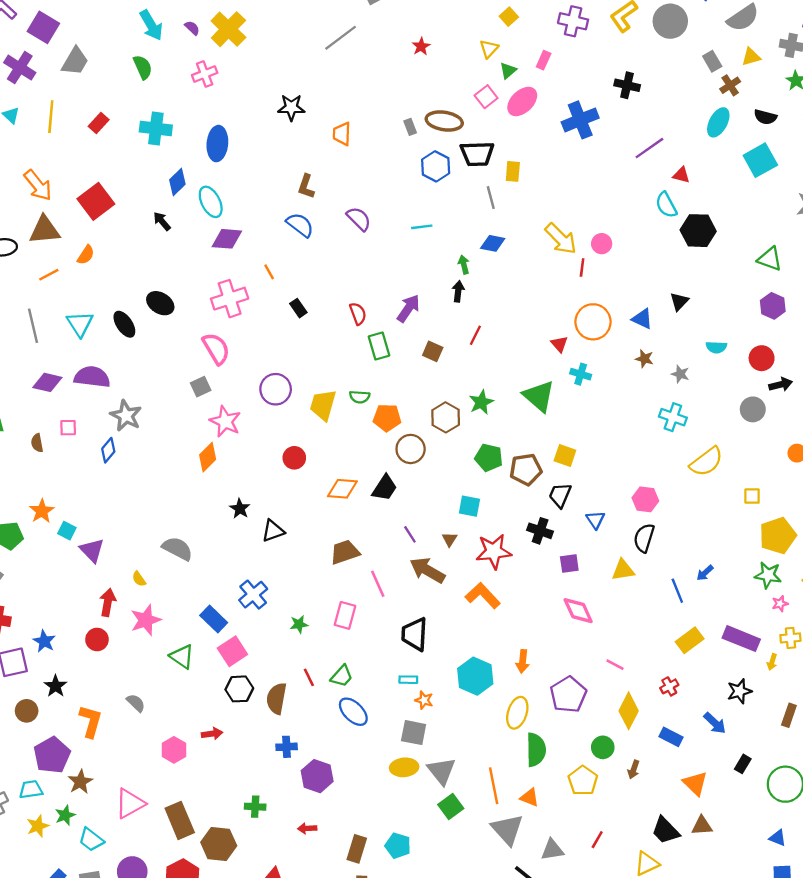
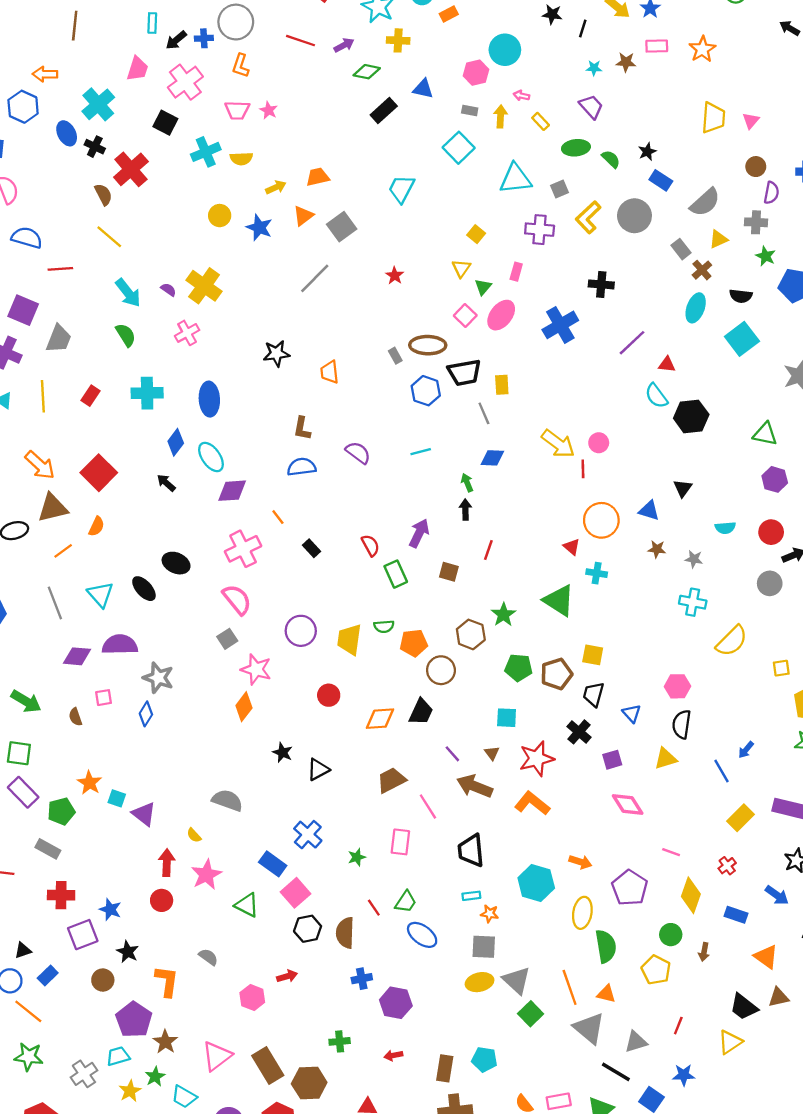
blue semicircle: (300, 225) -> (302, 467), turned -36
black cross: (540, 531) -> (579, 732), turned 30
orange arrow: (523, 661) -> (580, 862), turned -70

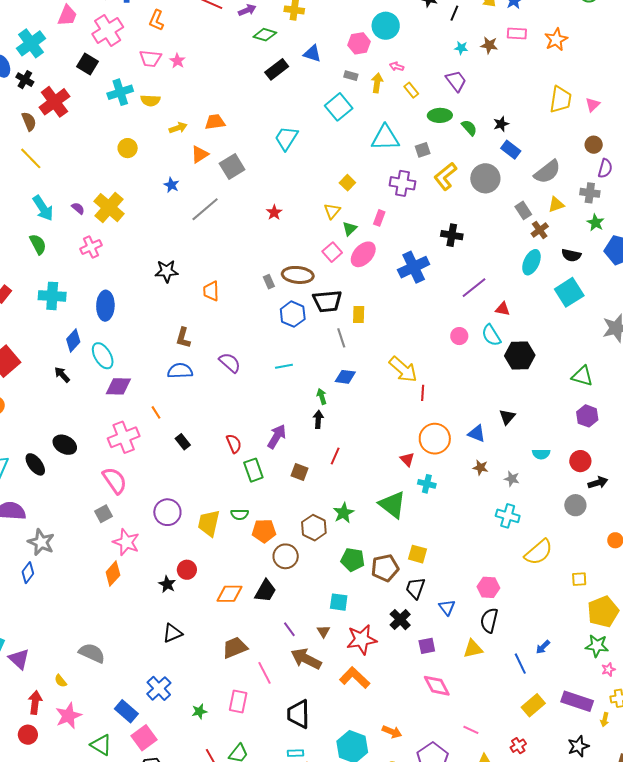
blue star: (259, 227) -> (171, 185), moved, size x0.7
pink circle: (599, 443) -> (459, 336), moved
black star: (283, 752) -> (167, 584), moved

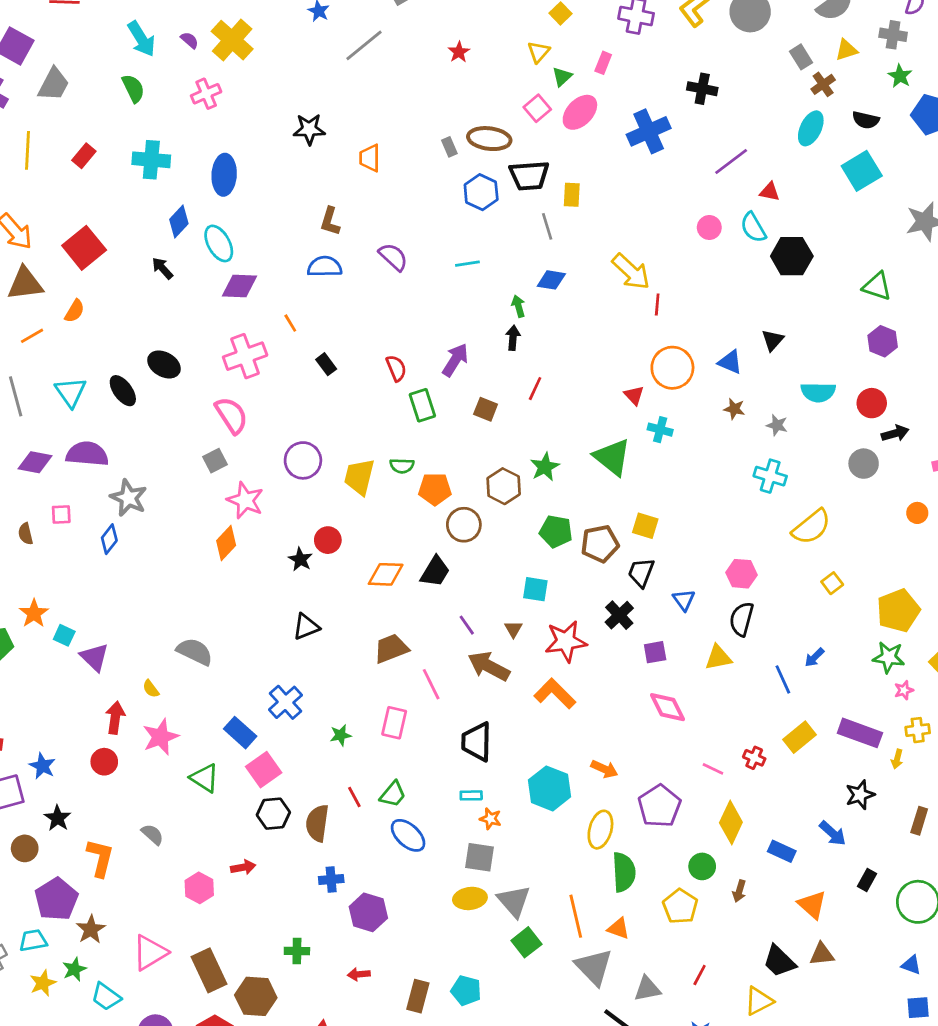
cyan semicircle: (541, 454) -> (818, 392), size x1.4
yellow square: (579, 579) -> (832, 583), moved, turned -35
red cross: (518, 746) -> (754, 758), moved, turned -35

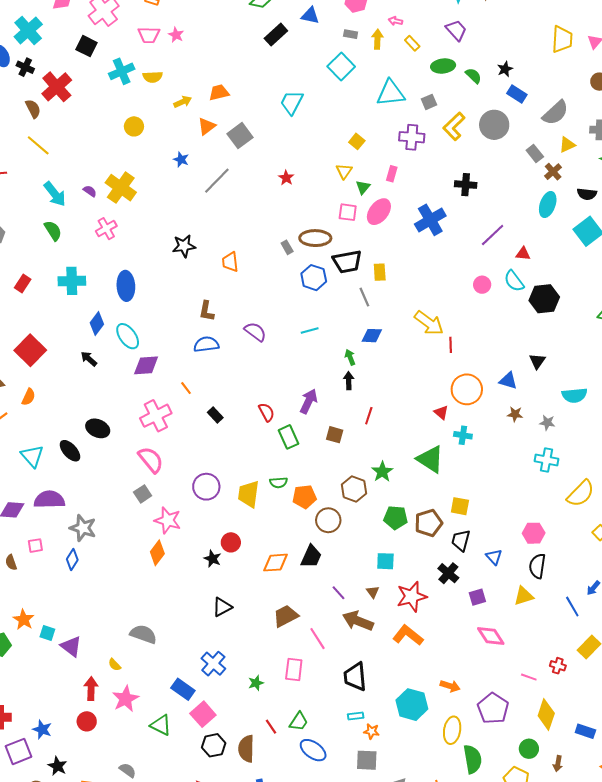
pink square: (537, 108) -> (348, 212), turned -36

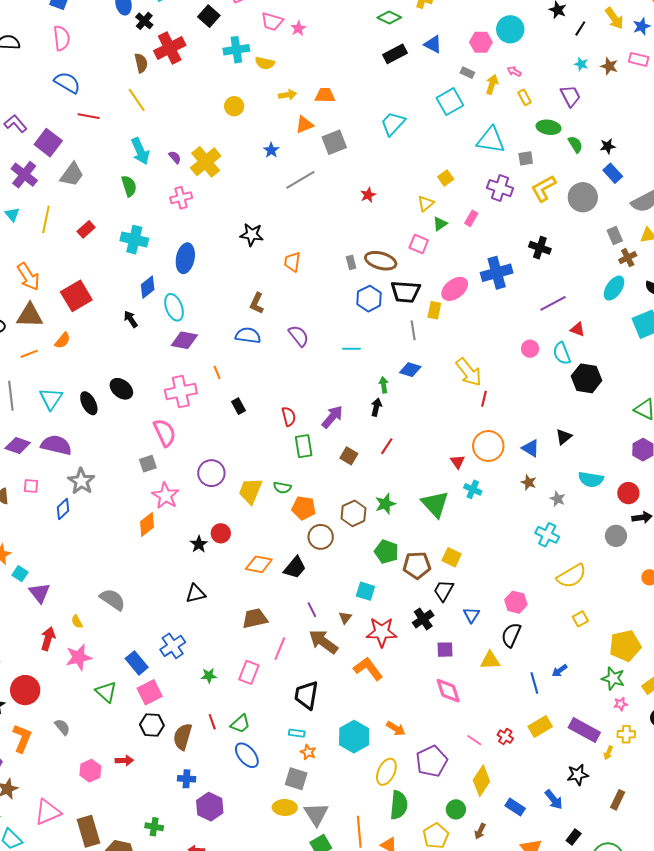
pink ellipse: (379, 212) -> (455, 289), moved
pink line: (318, 639) -> (280, 649), turned 40
red circle: (87, 721) -> (25, 690), moved, size x1.5

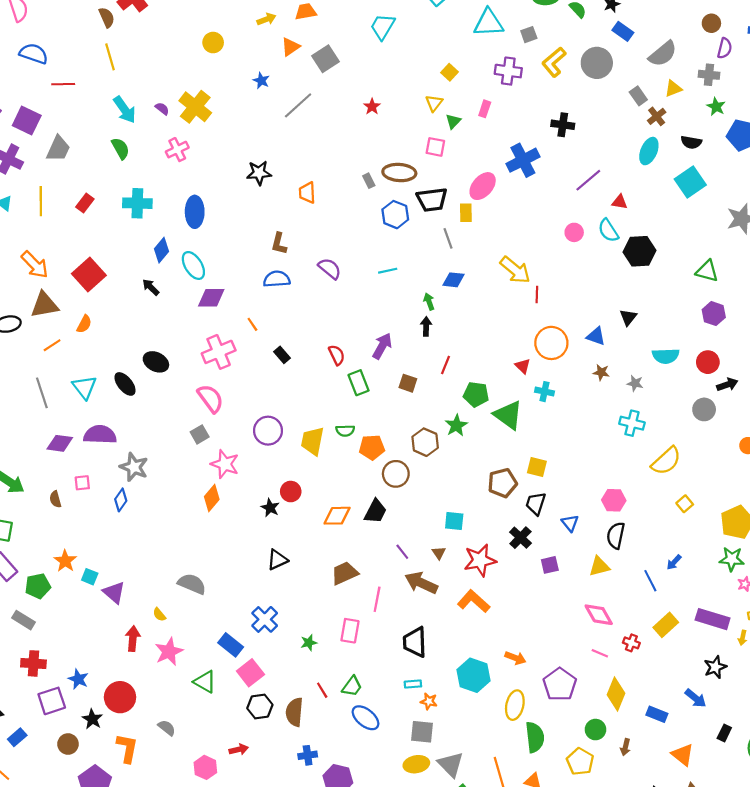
yellow line: (137, 100) -> (110, 57), turned 30
green pentagon: (386, 552) -> (476, 394), moved
pink diamond: (448, 691) -> (599, 615), moved

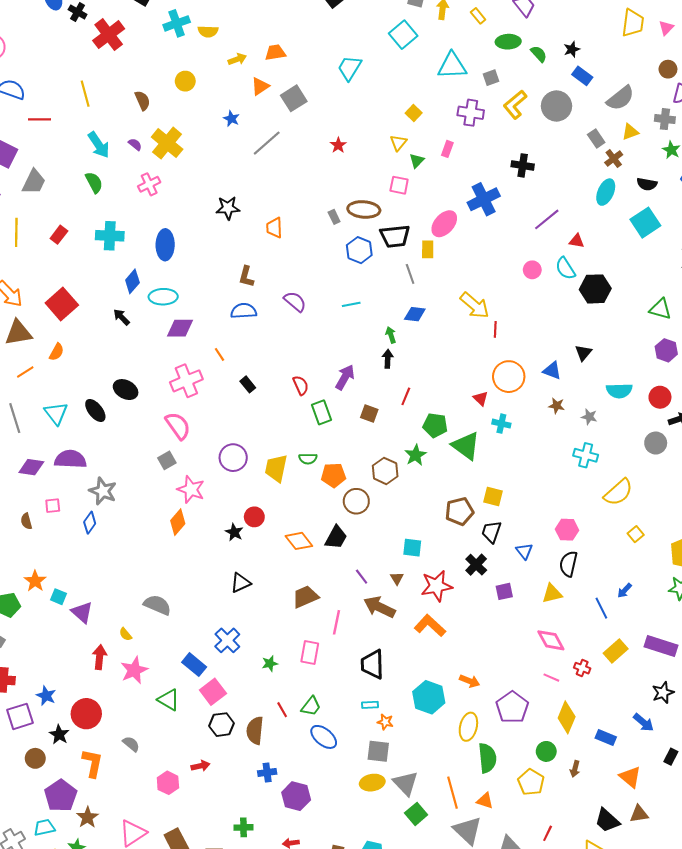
brown semicircle: (107, 17) -> (142, 101), moved
cyan ellipse: (193, 265) -> (163, 297), turned -60
orange diamond: (337, 516) -> (299, 541), turned 52

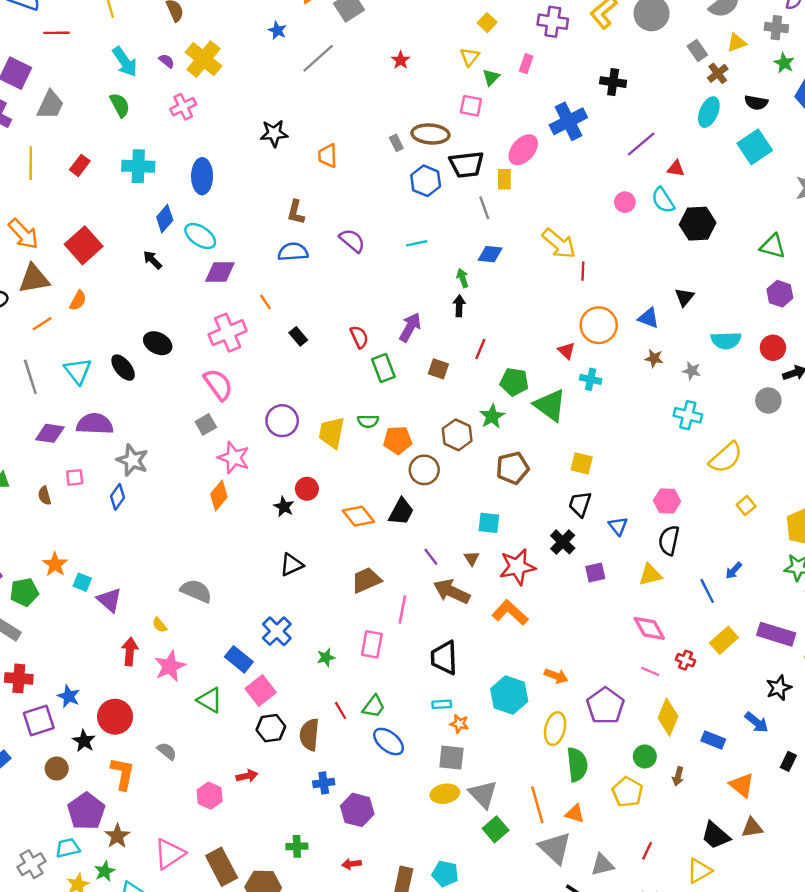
cyan ellipse: (163, 297) -> (200, 236), turned 36
brown pentagon: (459, 511) -> (512, 468), moved

